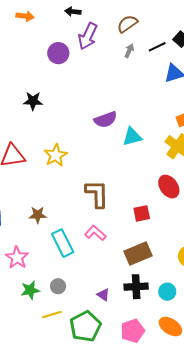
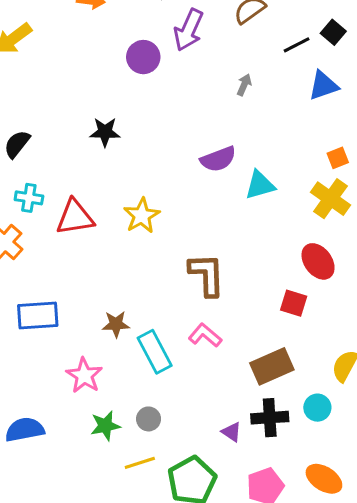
gray arrow: (129, 51) -> (244, 85), moved
red square: (142, 213) -> (294, 303), moved, turned 30
brown star: (38, 215) -> (116, 324), moved
cyan circle: (167, 292) -> (317, 408), moved
purple triangle: (103, 295) -> (232, 432), moved

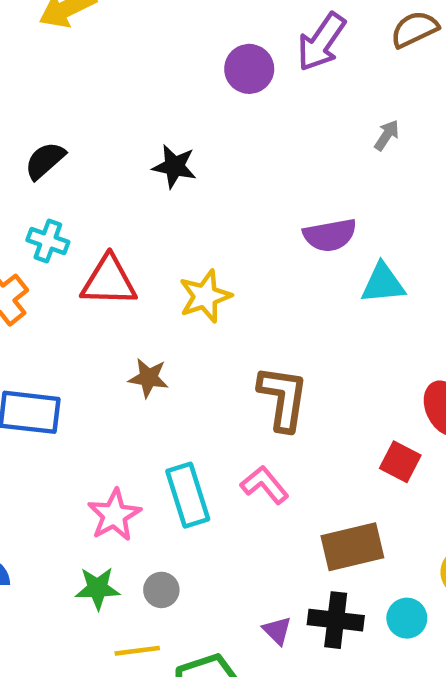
brown star: (116, 324) -> (149, 378), moved
pink star: (84, 375) -> (114, 515), moved

